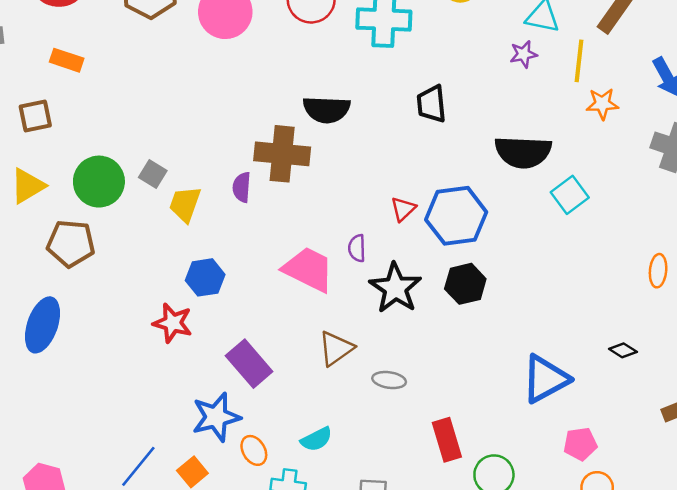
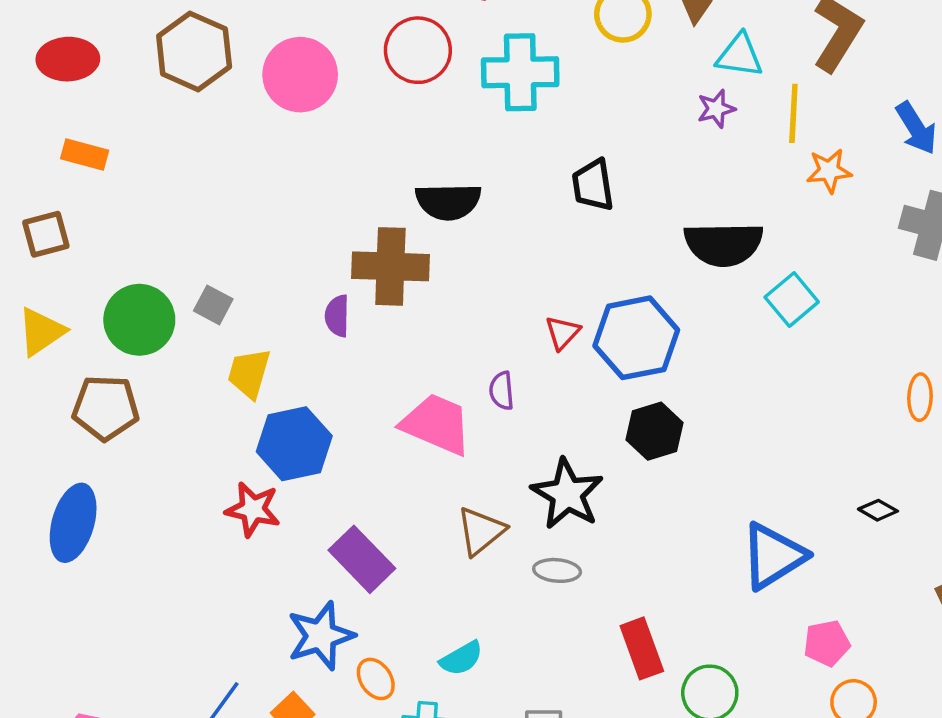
yellow trapezoid: (185, 204) -> (249, 373), moved
blue hexagon: (205, 277) -> (294, 444), size x1.4
black star: (395, 288) -> (567, 494), moved

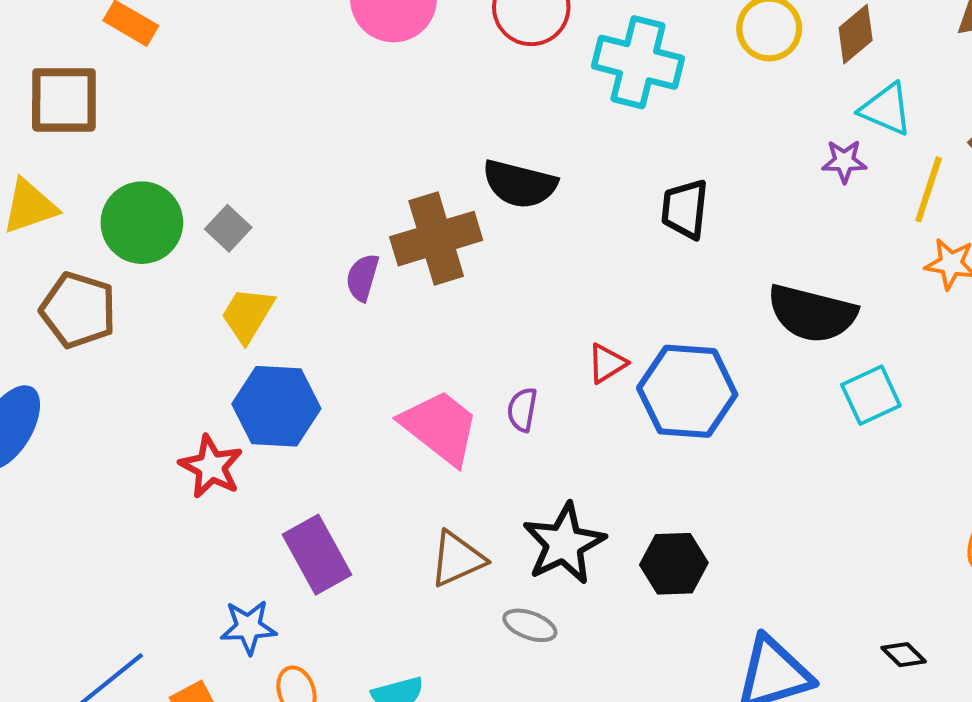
brown square: (46, 234) -> (64, 100), size x1.4
brown cross: (390, 266) -> (436, 239), turned -34
black hexagon: (655, 431) -> (674, 564), moved
blue star: (321, 636) -> (248, 627), size x0.7

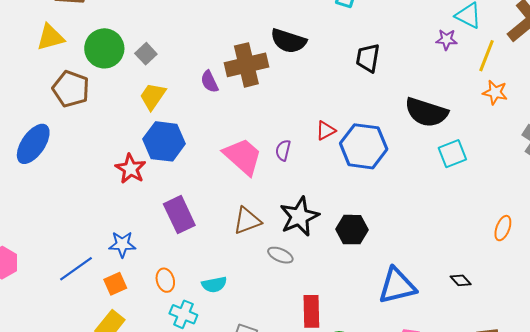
purple semicircle: (362, 277) -> (210, 82), turned -45
blue star: (248, 627) -> (122, 244), moved

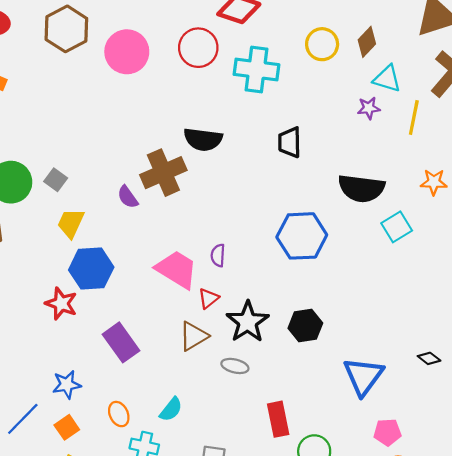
orange star: (495, 92) -> (434, 182), moved
red triangle: (326, 130) -> (208, 298), moved
cyan semicircle: (214, 285) -> (171, 409), turned -30
blue triangle: (397, 286) -> (363, 376), turned -30

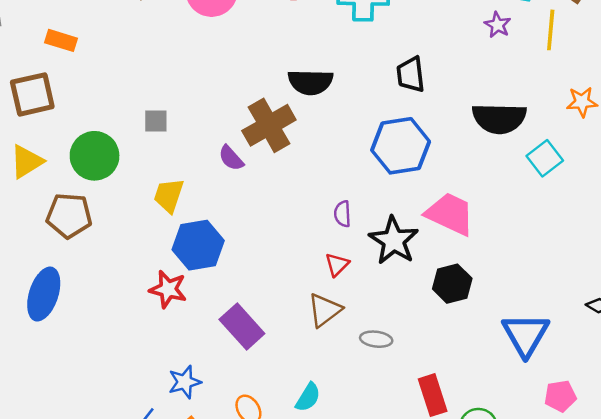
purple star: (369, 108) -> (498, 25), turned -30
gray square: (56, 180) -> (156, 121), moved, turned -30
blue hexagon: (302, 236) -> (401, 146), moved
pink trapezoid: (177, 269) -> (450, 214), moved
black star: (248, 322) -> (394, 240), moved

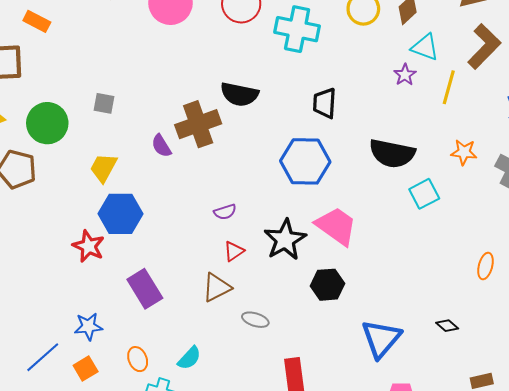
purple semicircle: (343, 214) -> (225, 212), moved, turned -115

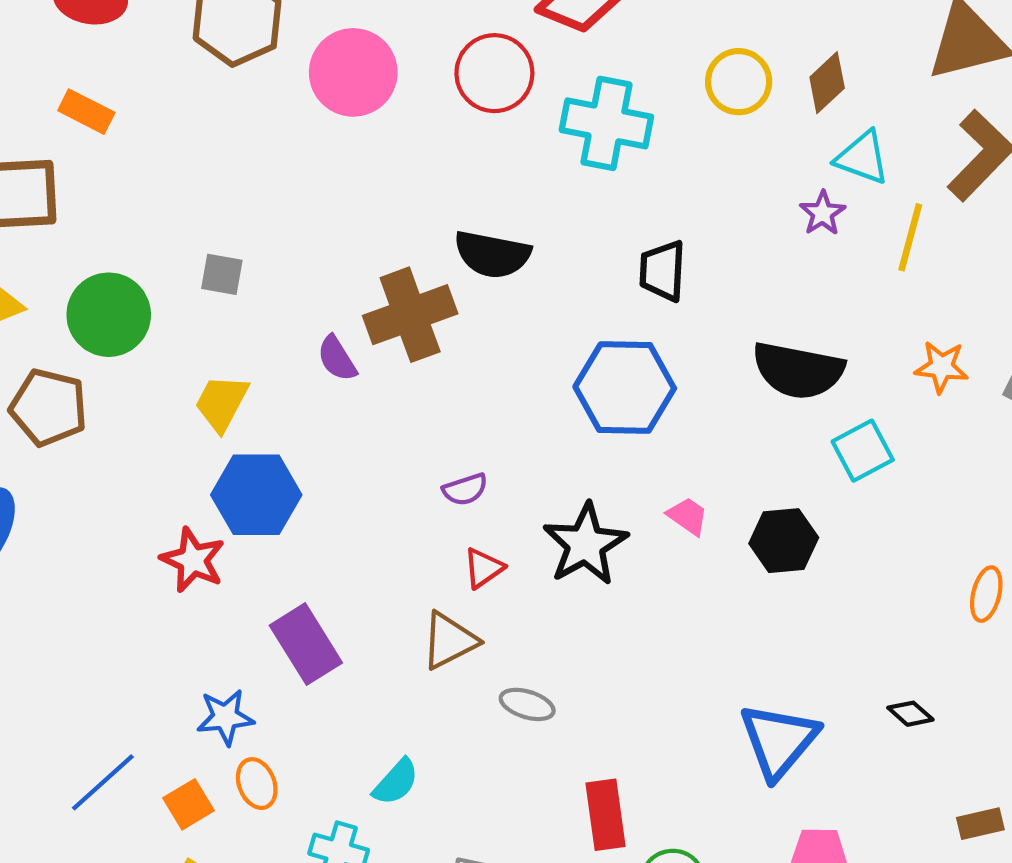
pink trapezoid: (336, 226) -> (688, 516), size x0.5
black hexagon: (327, 285) -> (784, 541), moved
blue star: (88, 326) -> (225, 717), moved
orange ellipse: (138, 359) -> (257, 784), moved

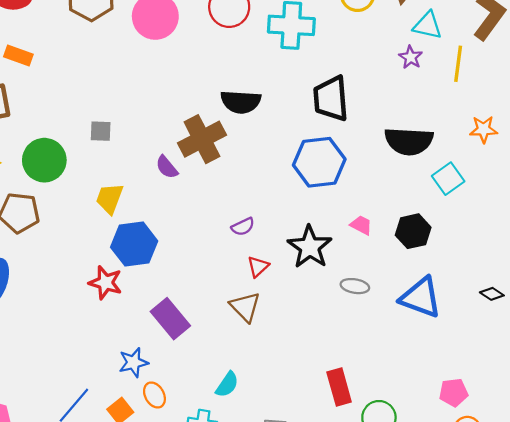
black trapezoid: (662, 271) -> (331, 99), size x1.4
brown triangle: (449, 641) -> (245, 307), turned -40
gray ellipse: (527, 704) -> (355, 286), moved
black diamond: (910, 714) -> (492, 294), moved
blue triangle: (779, 741) -> (421, 297), moved, turned -42

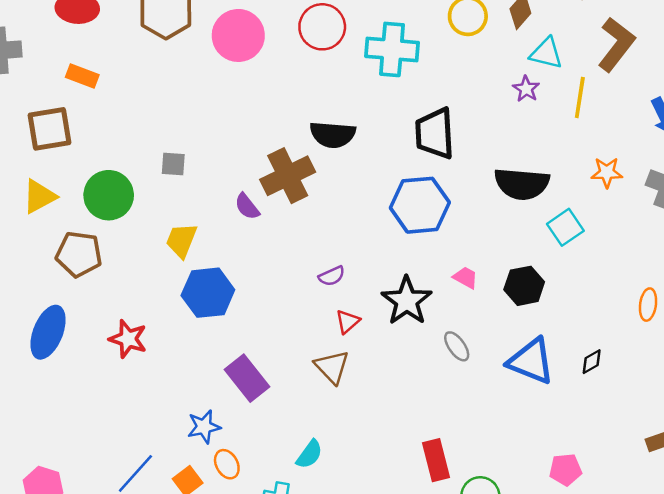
red star: (105, 283) -> (128, 339), moved
gray ellipse: (355, 286) -> (457, 346), turned 44
black diamond: (492, 294) -> (592, 362), moved, turned -65

